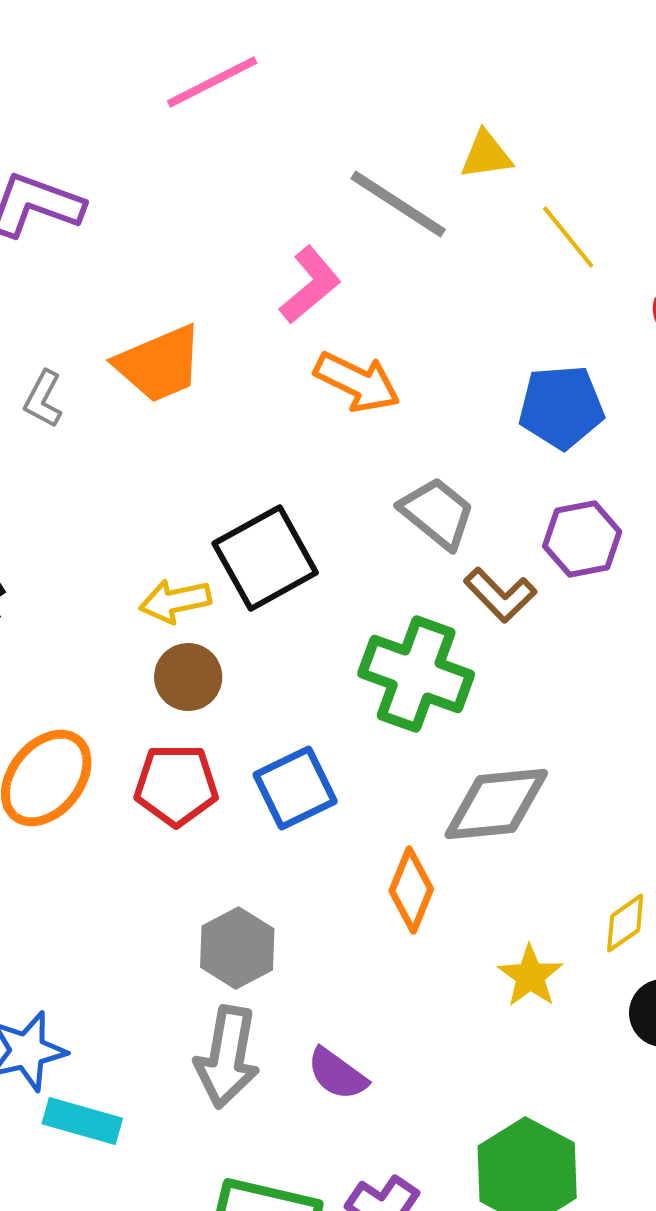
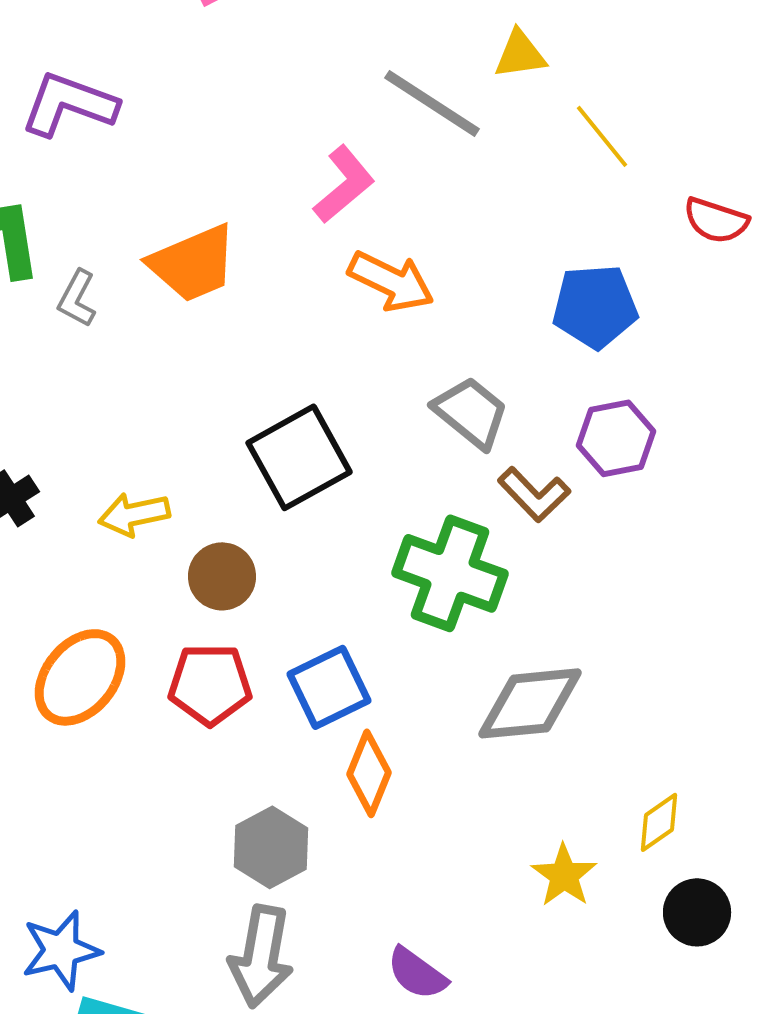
yellow arrow: (175, 601) -> (134, 514), moved
orange diamond: (411, 890) -> (369, 773), moved
purple semicircle: (337, 1074) -> (417, 973), moved

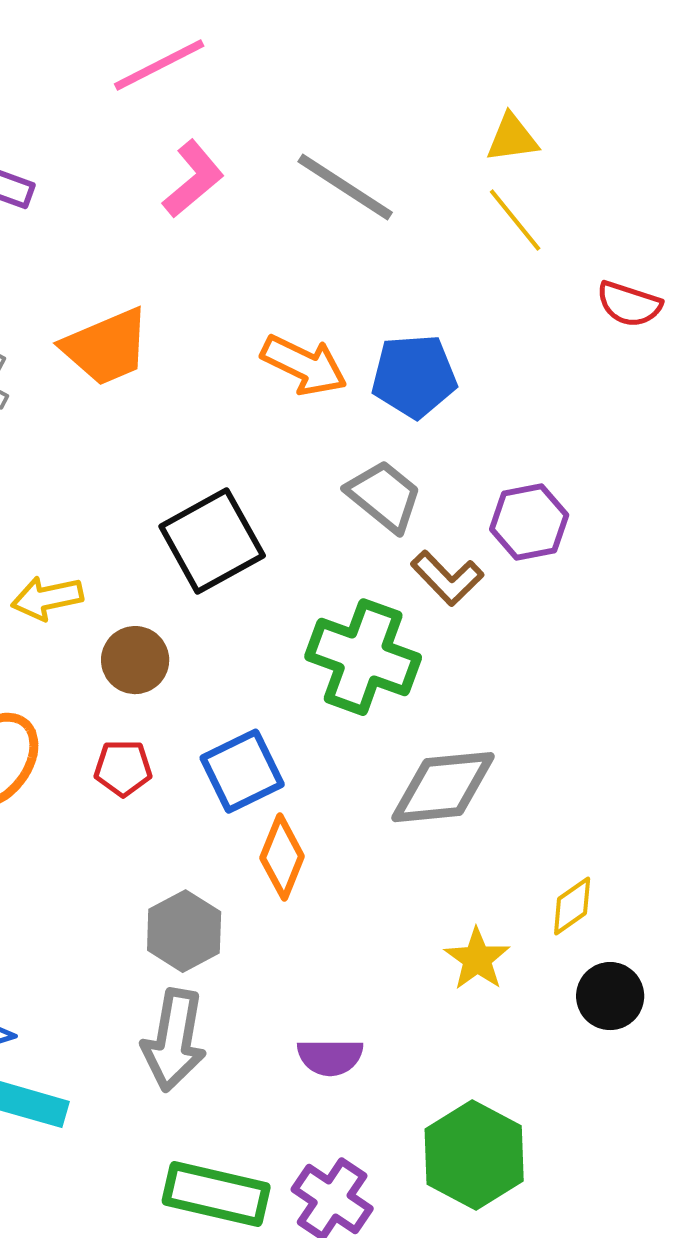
yellow triangle: (520, 54) -> (512, 138), moved
pink L-shape: (344, 184) -> (193, 179), moved
blue pentagon: (595, 306) -> (414, 376), moved
red pentagon: (210, 684) -> (123, 768), size x0.7
purple semicircle: (417, 973) -> (330, 1057), turned -36

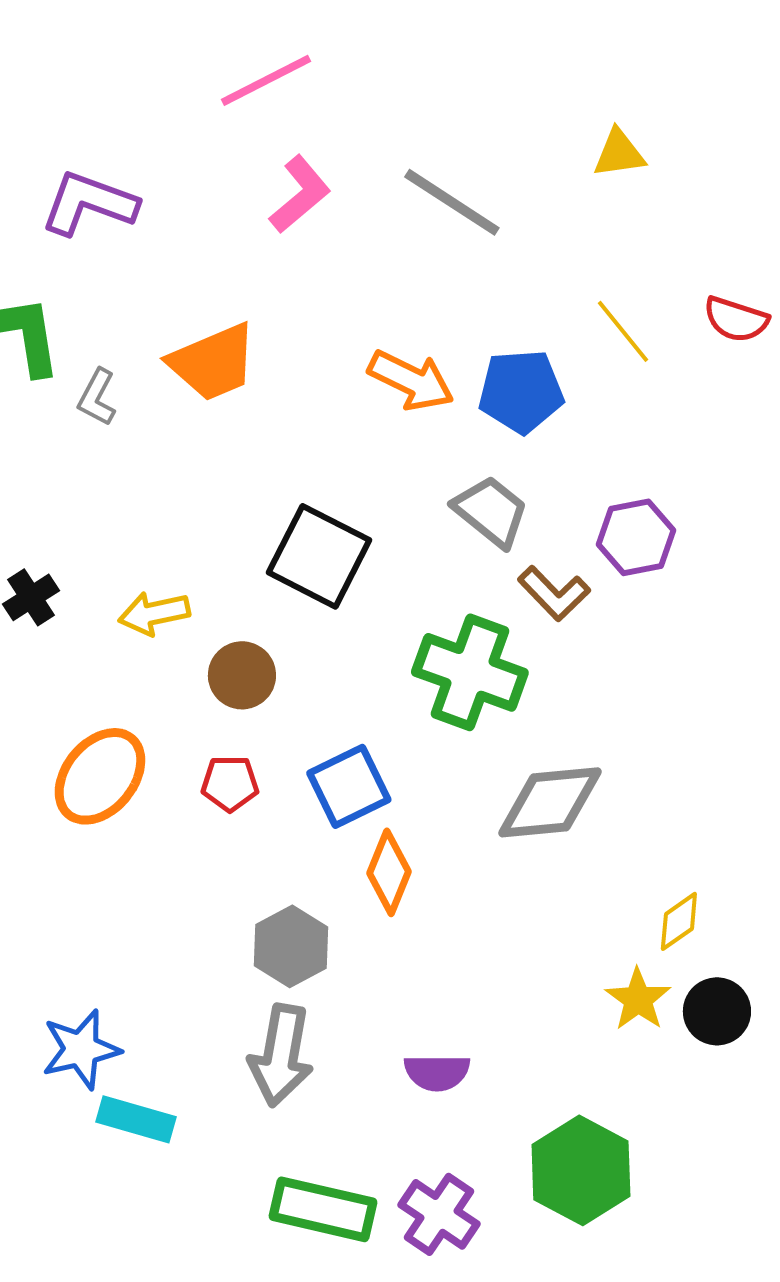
yellow line: (515, 220) -> (623, 331), moved
black square: (212, 541) -> (319, 556), turned -34
yellow star: (477, 959) -> (638, 999), moved

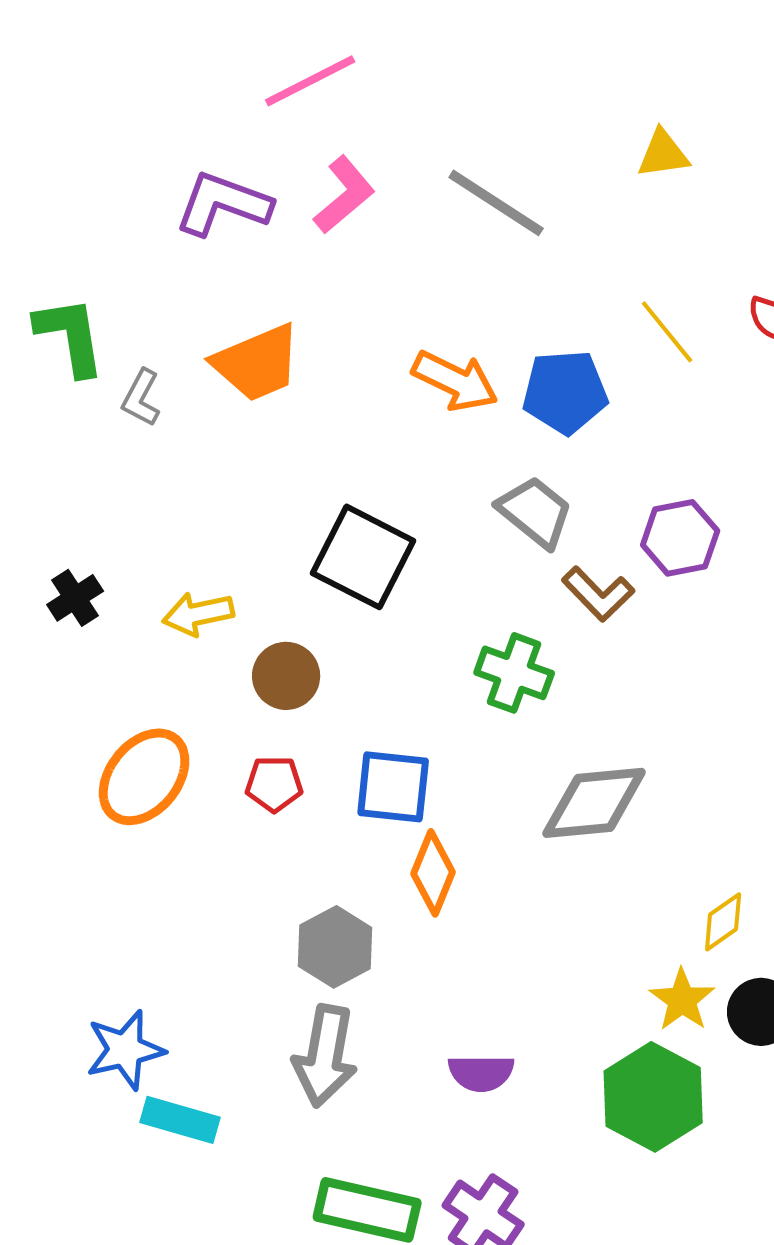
purple L-shape: (89, 203) -> (223, 204), moved
green cross: (470, 672) -> (514, 673), size x0.7
blue square: (349, 786) -> (393, 787), turned 32
green hexagon: (581, 1170) -> (653, 1097), moved

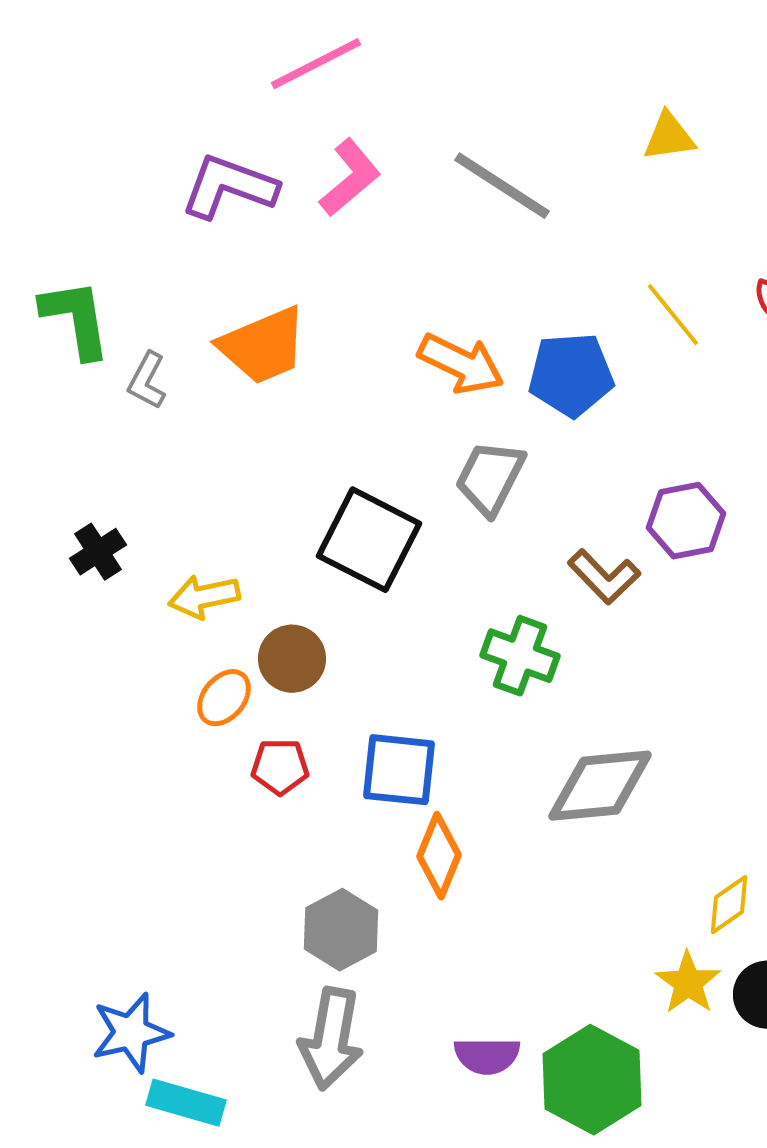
gray trapezoid: (535, 512) -> (490, 478), moved, turned -102
black cross: (75, 598) -> (98, 552), moved
orange ellipse: (144, 777) -> (224, 698), moved, size x0.6
green hexagon: (653, 1097) -> (592, 1080), moved

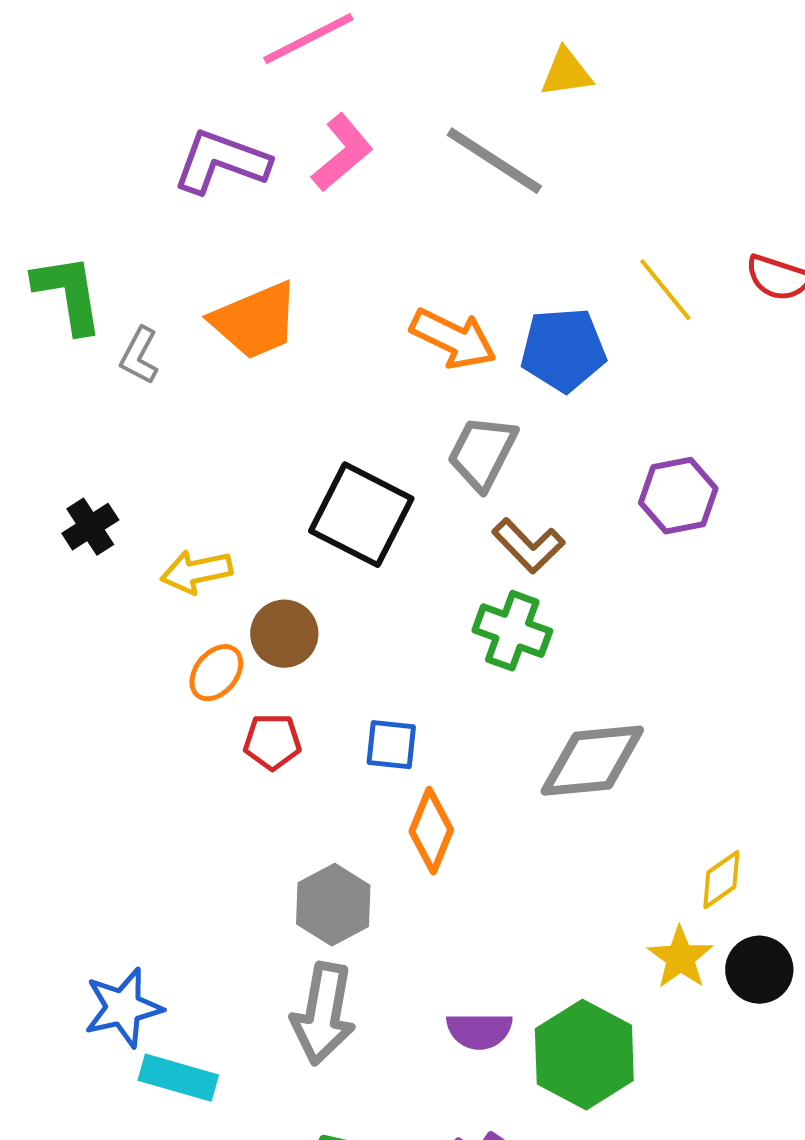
yellow triangle: (669, 137) -> (566, 73), moved
brown L-shape: (604, 577) -> (528, 546), moved
blue square: (399, 770) -> (391, 745), size x0.7

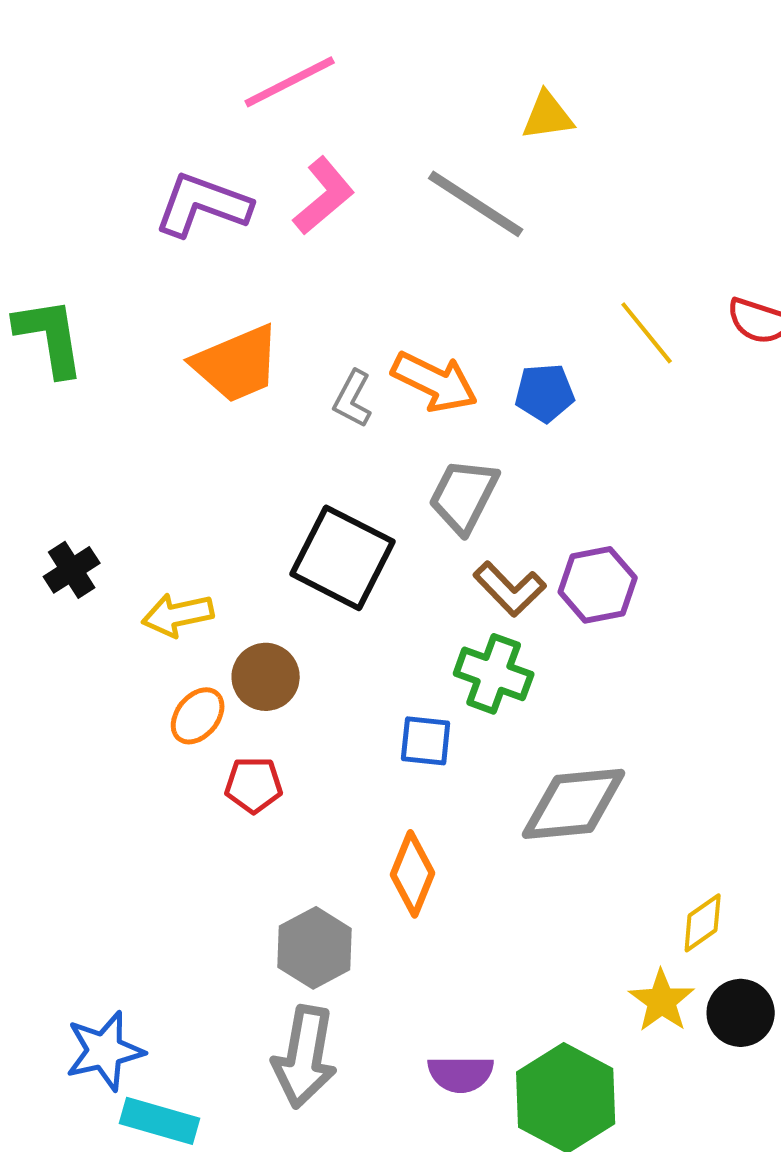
blue pentagon: (563, 350) -> (545, 393), size x0.7
gray L-shape: (139, 356) -> (353, 399), moved
purple hexagon: (678, 496) -> (598, 585), moved
blue square: (391, 745) -> (426, 741), moved

